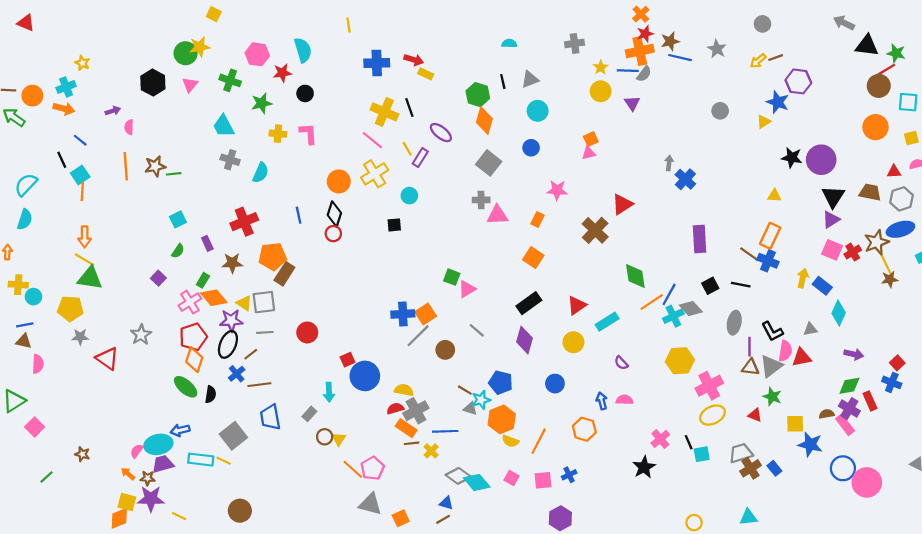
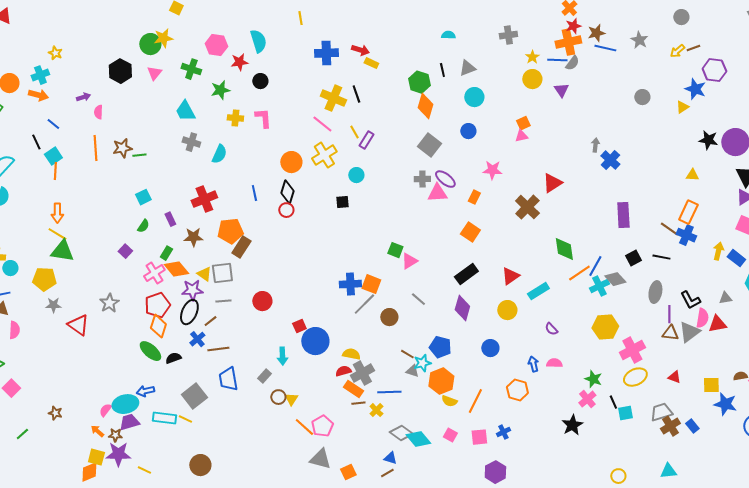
purple ellipse: (441, 133) -> (445, 179), moved
orange square: (426, 314) -> (371, 284), turned -36
black semicircle: (211, 394) -> (173, 358), turned -119
green star: (772, 397) -> (593, 379), moved

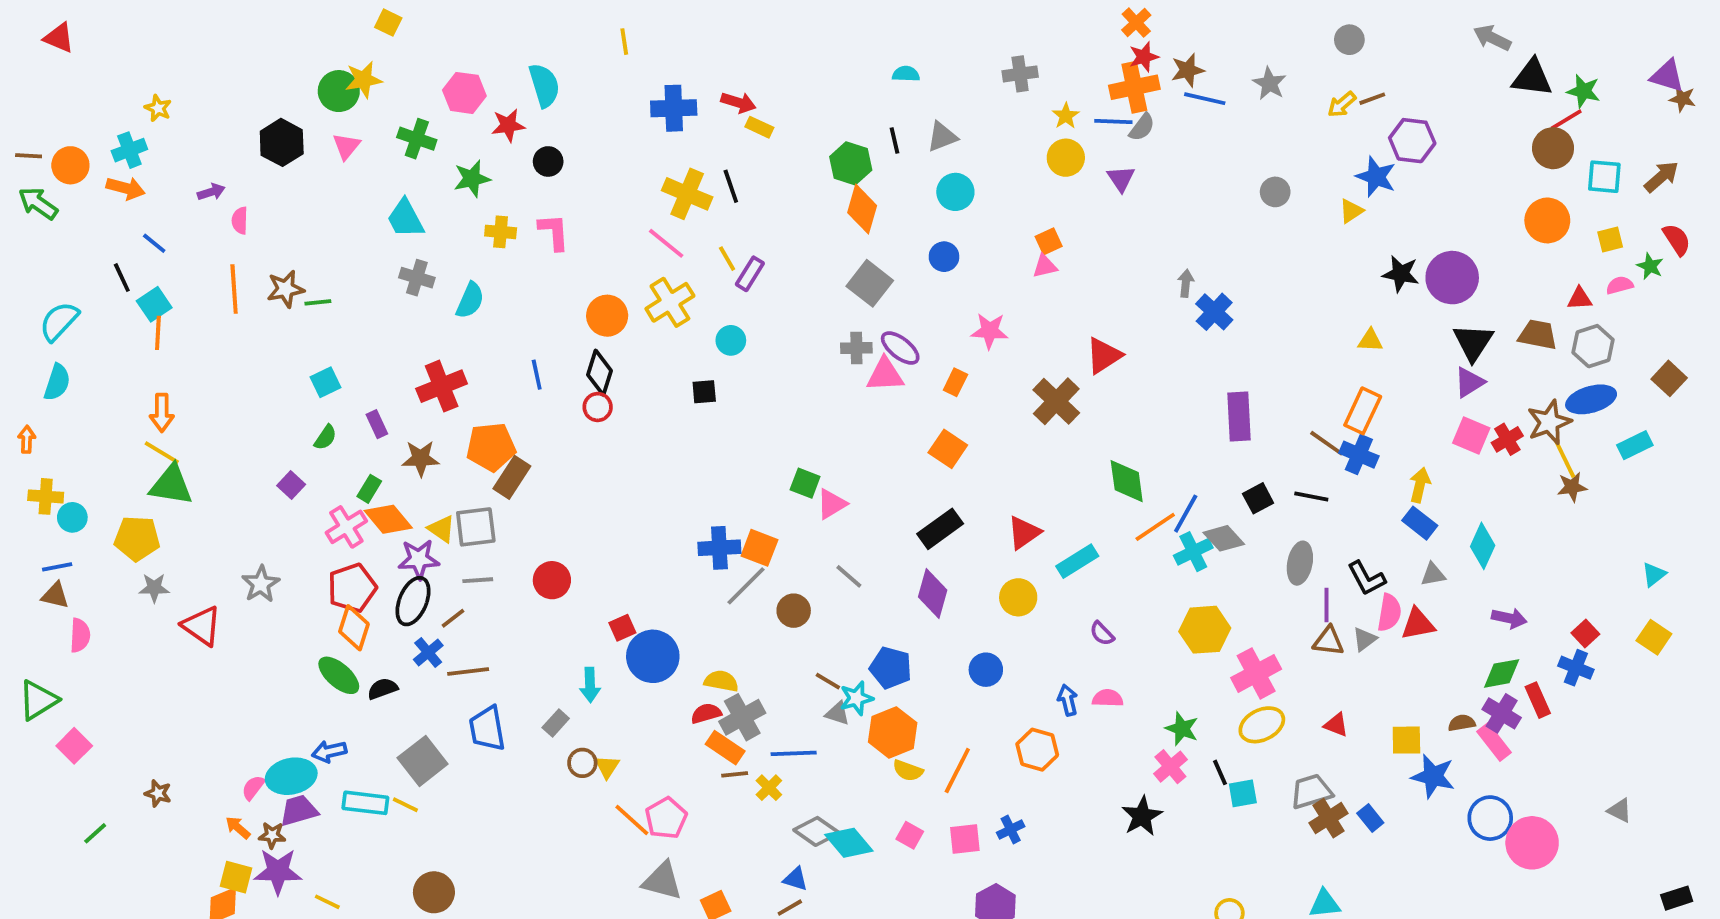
blue rectangle: (736, 258) -> (1420, 523), moved
gray triangle: (689, 332) -> (1365, 639), size x0.6

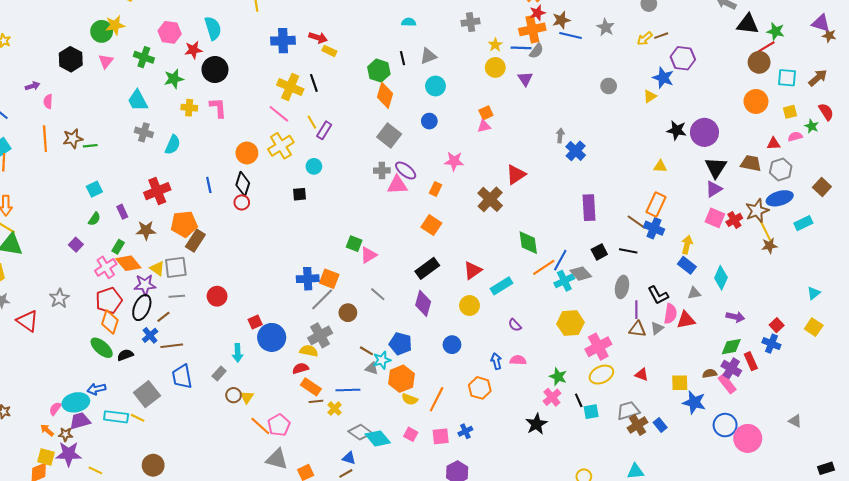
black circle: (548, 161) -> (215, 70), size x1.6
gray cross: (742, 717) -> (320, 335), moved

